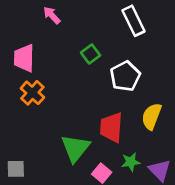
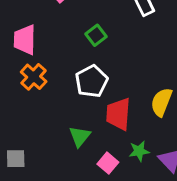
white pentagon: (125, 76) -> (92, 81), moved
green triangle: (75, 148) -> (80, 136), size x0.7

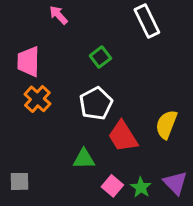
red trapezoid: (118, 114) -> (123, 136), turned -36
green triangle: (80, 136) -> (84, 159), turned 50
green star: (139, 151) -> (141, 187), moved, turned -30

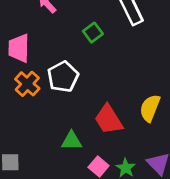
green square: (100, 57) -> (93, 33), moved
white pentagon: (96, 103) -> (63, 77), moved

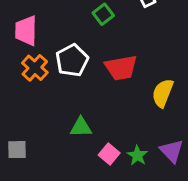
red trapezoid: (109, 119) -> (121, 68), moved, turned -68

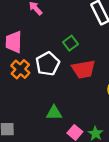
green square: (103, 14) -> (70, 43), moved

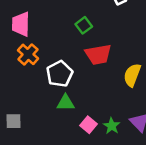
white pentagon: (48, 64) -> (60, 74), moved

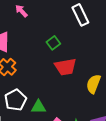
white pentagon: (60, 74) -> (15, 100), moved

